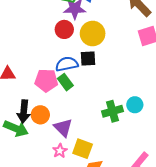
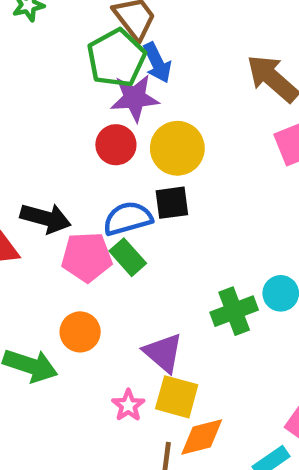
black arrow: (24, 111) -> (46, 218), moved, turned -75
purple triangle: (63, 128) -> (163, 353), moved

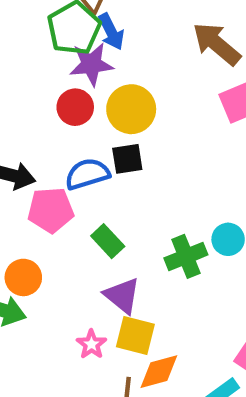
green rectangle: (128, 257) -> (108, 241), moved
orange circle: (80, 332) -> (23, 277), moved

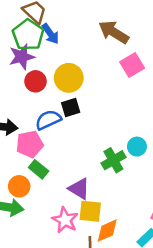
purple star: (91, 64) -> (22, 57), moved
green rectangle: (108, 241) -> (39, 169), moved
pink star: (91, 344) -> (65, 220), size x1.5

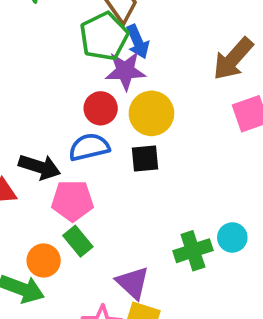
brown arrow: (114, 32) -> (233, 59), turned -92
purple star: (22, 57) -> (125, 71), moved
blue semicircle: (48, 120) -> (89, 147), moved

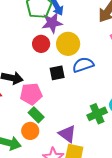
blue semicircle: (89, 147) -> (83, 65), moved
black square: (145, 158) -> (57, 73), moved
orange circle: (44, 261) -> (30, 131), moved

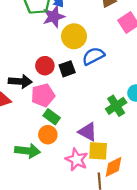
red circle: (41, 44) -> (45, 66), moved

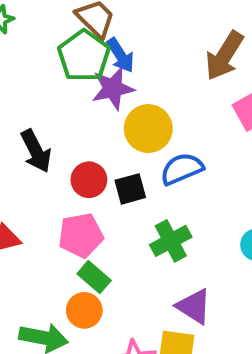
black arrow: (20, 81) -> (36, 151), moved, turned 55
green cross: (116, 106) -> (171, 241), moved
purple triangle: (88, 132) -> (194, 306), moved

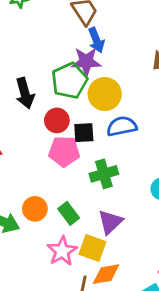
green pentagon: (84, 56) -> (69, 81), moved
pink pentagon: (81, 235) -> (64, 151), moved
green rectangle: (94, 277) -> (69, 213), moved
purple triangle: (194, 306) -> (110, 222), turned 32

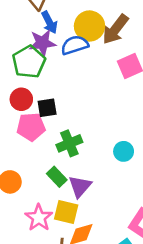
yellow circle: (105, 94) -> (89, 26), moved
blue semicircle: (122, 126) -> (75, 45), moved
green rectangle: (69, 213) -> (57, 177), moved

